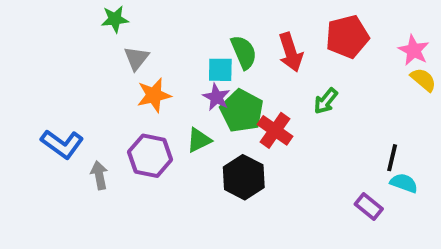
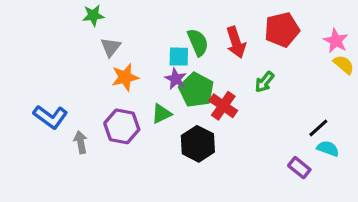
black line: (392, 158) -> (318, 128), turned 35

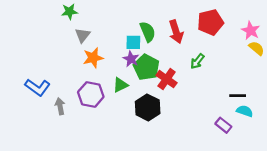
black line: (318, 128) -> (238, 96), turned 42

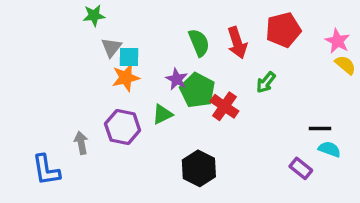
cyan square: (133, 42) -> (129, 57), moved
blue L-shape: (37, 87) -> (46, 170), moved, turned 45
black hexagon: (148, 107) -> (199, 168), moved

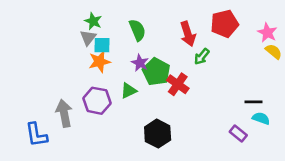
green star: (94, 16) -> (93, 21), moved, turned 30
green semicircle: (199, 43) -> (137, 30), moved
green arrow: (266, 82) -> (202, 57), moved
gray arrow: (81, 143) -> (64, 113), size x1.5

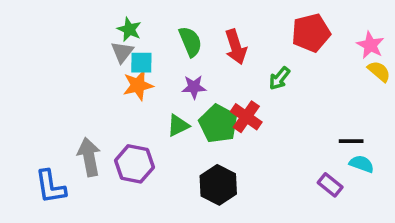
red arrow: (188, 34) -> (236, 47), moved
purple star: (140, 63) -> (194, 87), turned -30
green pentagon: (156, 72) -> (218, 124), moved
purple hexagon: (97, 101) -> (134, 164), moved

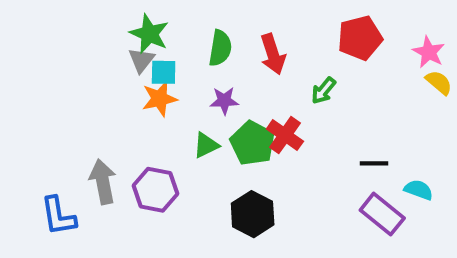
green star: (129, 29) -> (149, 34), size x1.4
green semicircle: (190, 42) -> (220, 48), turned 32
black line: (351, 141) -> (374, 163), moved
purple rectangle: (330, 185) -> (382, 214), size x1.5

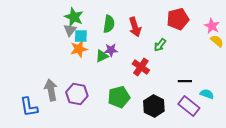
green pentagon: (253, 143) -> (119, 97), moved, turned 30
green triangle: (206, 145) -> (102, 56), moved
black hexagon: (253, 214) -> (154, 106), moved

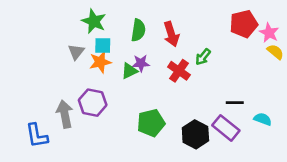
red pentagon: (178, 19) -> (244, 24), moved
gray triangle: (70, 30) -> (76, 52), moved
red cross: (141, 67) -> (179, 71), moved
purple hexagon: (77, 94) -> (93, 103), moved
purple rectangle: (189, 106) -> (226, 128), moved

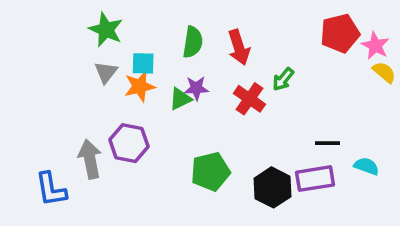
green star: (94, 21) -> (106, 30), moved
purple rectangle: (226, 128) -> (315, 179), turned -48

